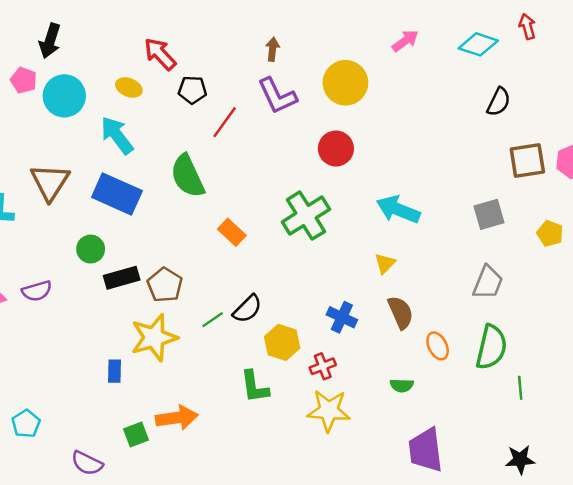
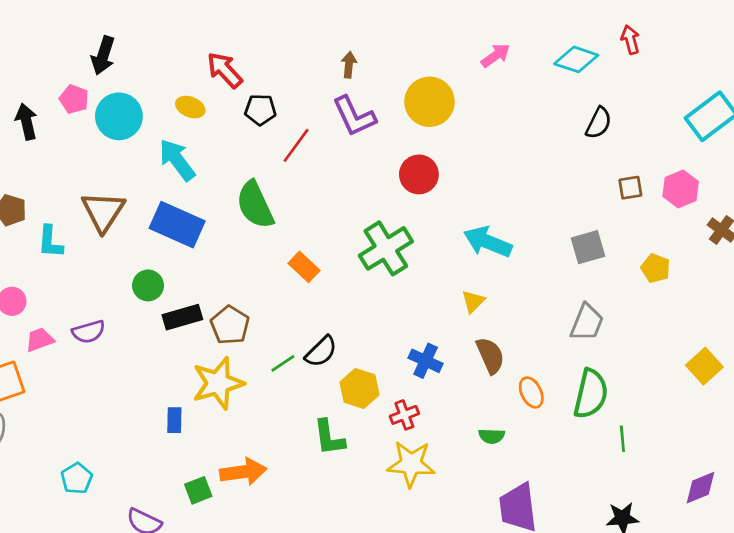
brown square: (527, 160) -> (630, 188), size x0.6

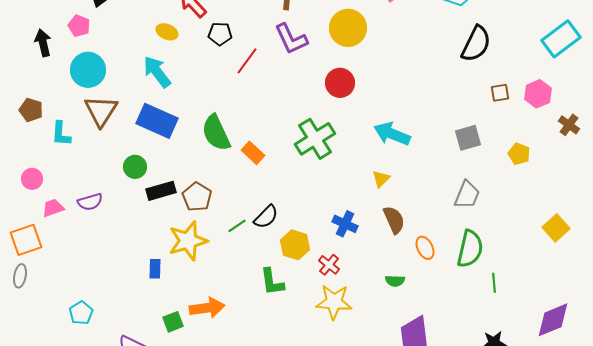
cyan circle: (119, 116) -> (88, 70), moved
black semicircle: (599, 123) -> (476, 44), size x1.5
green semicircle: (255, 205) -> (216, 133), moved
red cross: (404, 415) -> (329, 265), turned -30
purple diamond: (700, 488) -> (553, 320), size x1.4

